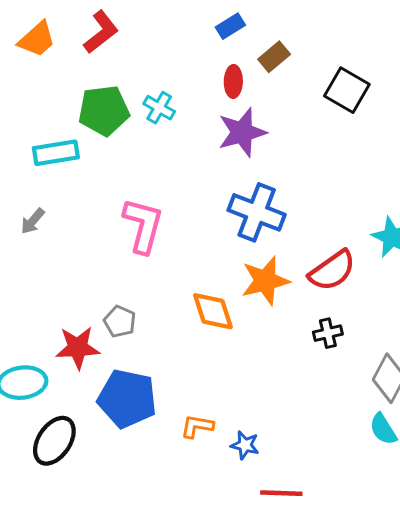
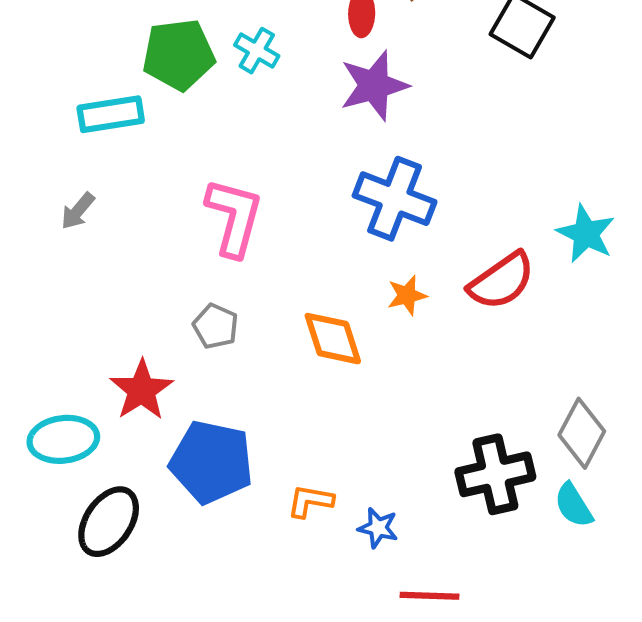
orange star: (265, 281) -> (407, 295), size x0.6
gray pentagon: (120, 321) -> (216, 326), moved
black cross: (328, 333) -> (495, 474), moved, size x1.8
red star: (78, 348) -> (142, 390), turned -30

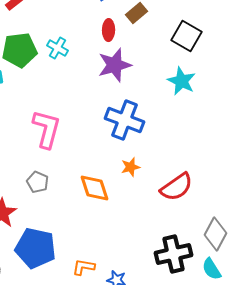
cyan star: (586, 234) -> (182, 81), moved
red semicircle: (502, 281) -> (177, 187), moved

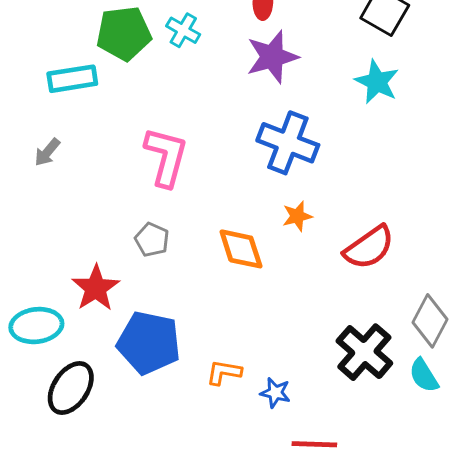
black cross: (174, 254) -> (364, 352), turned -36

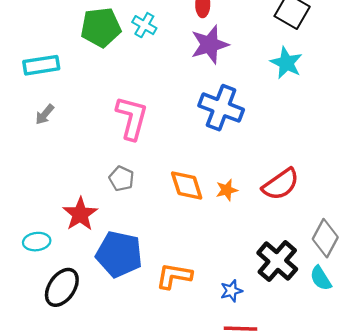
cyan rectangle: (72, 79) -> (41, 65), moved
orange star: (297, 216) -> (227, 190), moved
cyan ellipse: (36, 326) -> (37, 242), size x0.7
orange L-shape: (224, 372) -> (174, 276), size x1.4
blue star: (275, 393) -> (231, 291), moved, turned -30

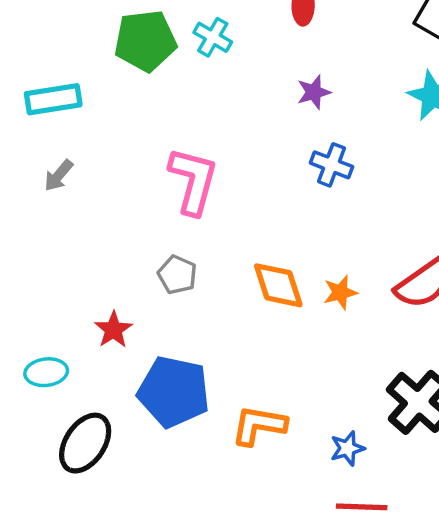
purple star: (210, 45) -> (314, 92), moved, size x0.6
blue cross: (221, 108) -> (331, 165), size x0.6
red star: (80, 214) -> (113, 330), size x0.7

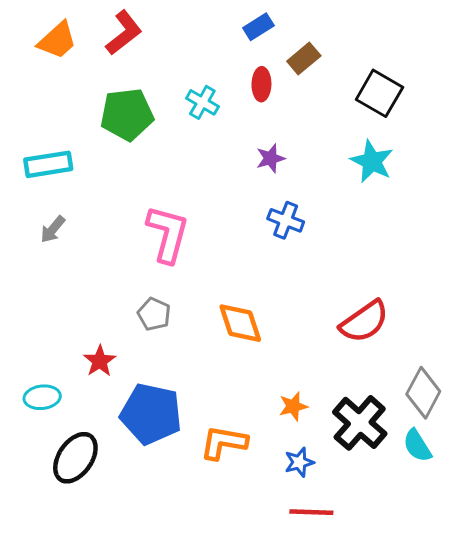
cyan cross: (213, 37) -> (202, 102), moved
orange star: (340, 292) -> (293, 406), moved

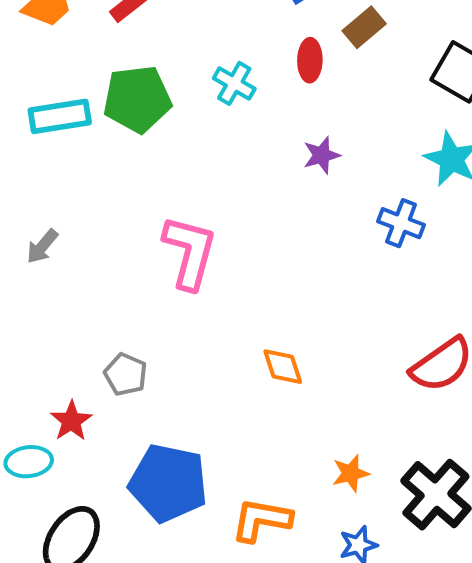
cyan rectangle: (48, 164) -> (60, 116), moved
blue cross: (286, 220) -> (401, 223), moved
gray pentagon: (154, 314) -> (126, 374), moved
orange diamond: (240, 323) -> (283, 367), size x0.7
red star: (100, 361) -> (71, 421), moved

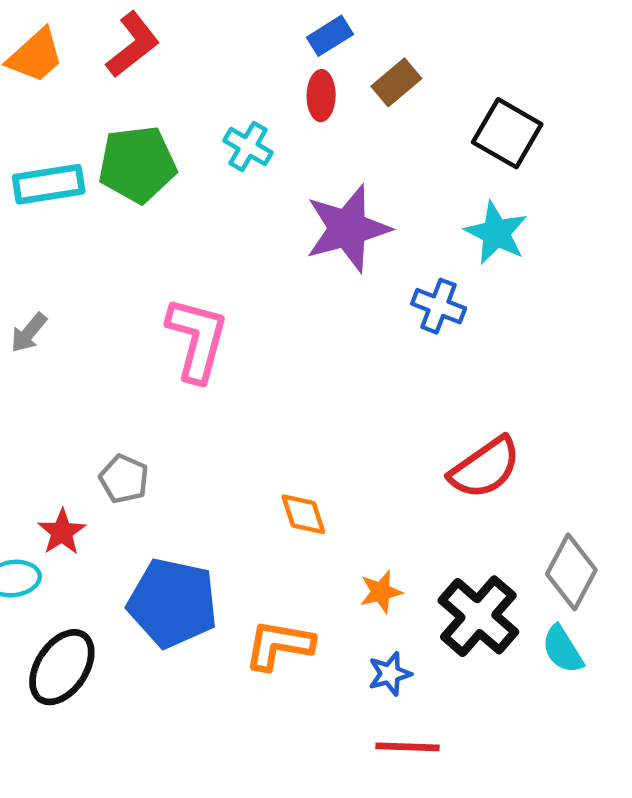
red ellipse: (310, 60) -> (321, 96), moved
purple star: (322, 155) -> (348, 229), size x2.0
orange diamond: (283, 367) -> (303, 514), moved

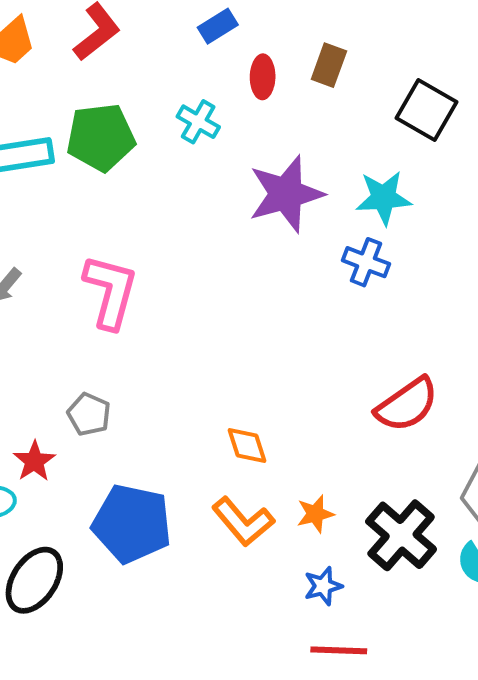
blue rectangle: (330, 36) -> (218, 26), moved
brown rectangle: (396, 82) -> (329, 65), turned -30
cyan star: (496, 233) -> (384, 198), moved, turned -30
pink L-shape: (197, 339) -> (110, 291), moved
orange L-shape: (279, 645) -> (243, 522), moved, turned -140

